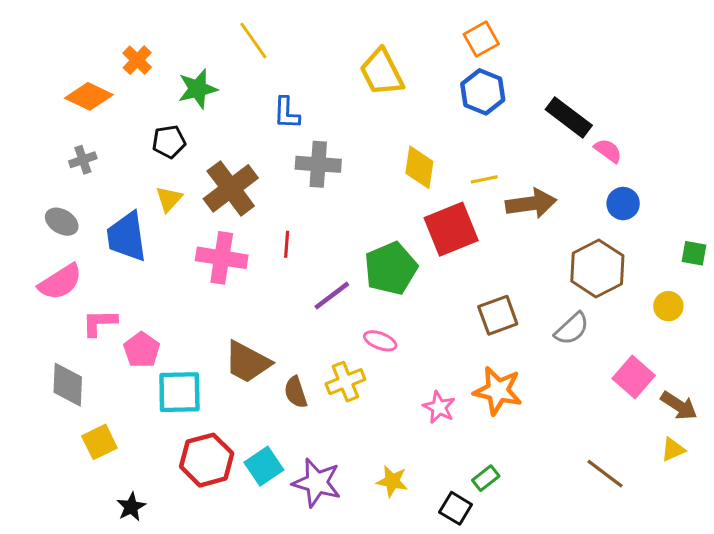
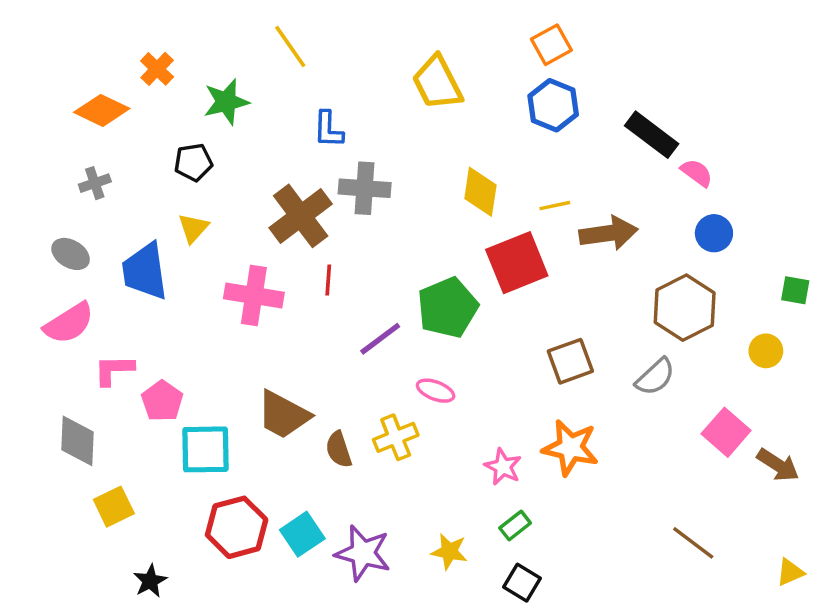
brown cross: (231, 188) -> (301, 216), moved
yellow triangle: (673, 449) -> (790, 572), moved
green rectangle: (486, 478) -> (515, 526), moved

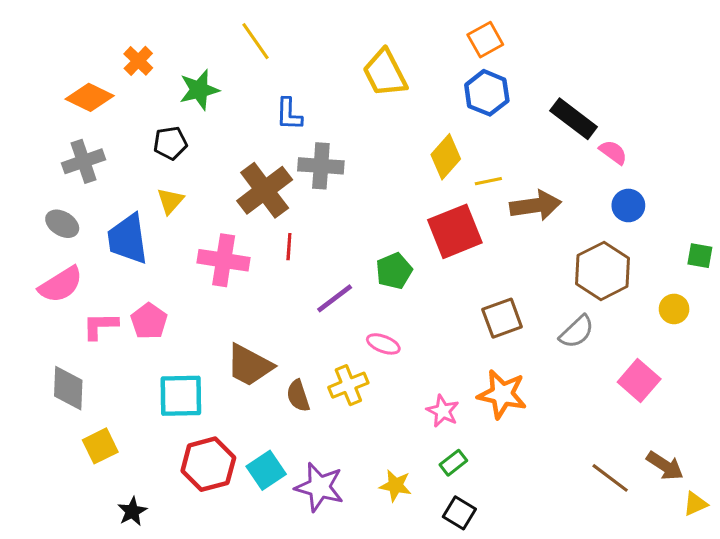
gray cross: (95, 183) -> (83, 161), size x1.5
yellow diamond: (480, 192) -> (446, 157), moved, turned 33
green pentagon: (448, 308) -> (394, 271), size x0.7
pink pentagon: (162, 401) -> (149, 321), moved
brown arrow: (778, 465) -> (665, 466), moved

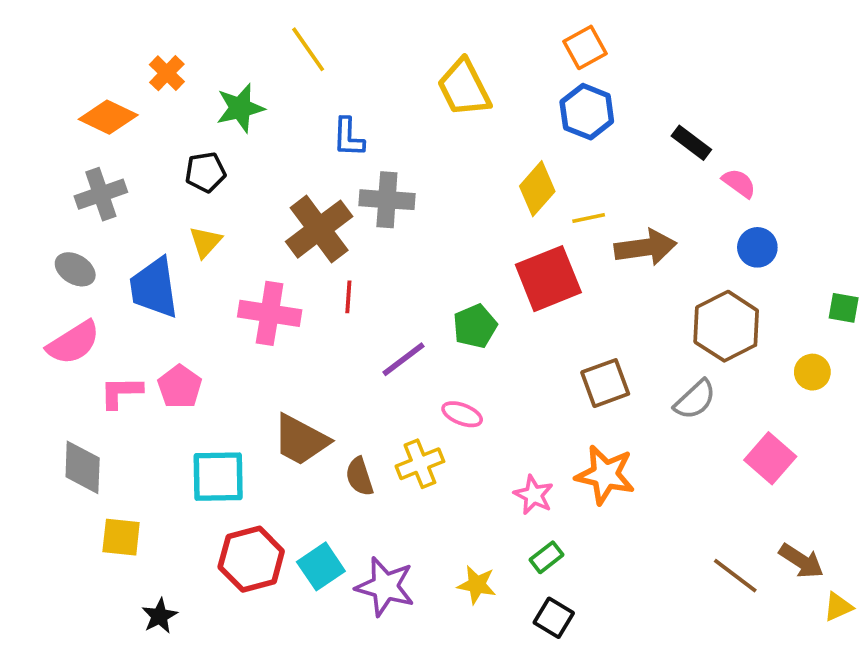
black rectangle: (574, 119) -> (691, 143), size x0.7
yellow square: (100, 446) -> (121, 537), turned 32

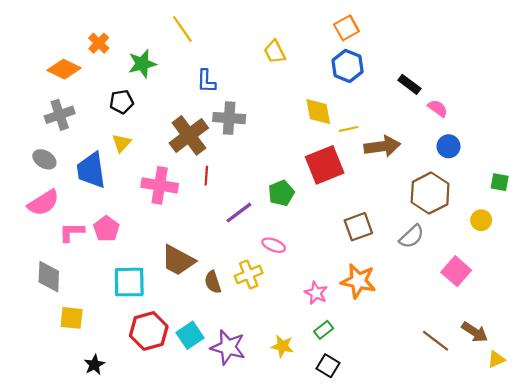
yellow trapezoid: (464, 88) -> (275, 52), size x0.7
yellow diamond: (537, 189) -> (318, 112), turned -52

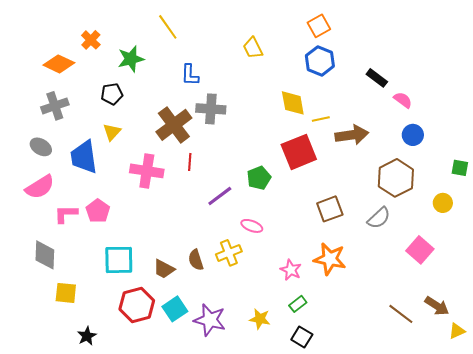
brown trapezoid: (178, 260) -> (164, 269), moved, size x0.7

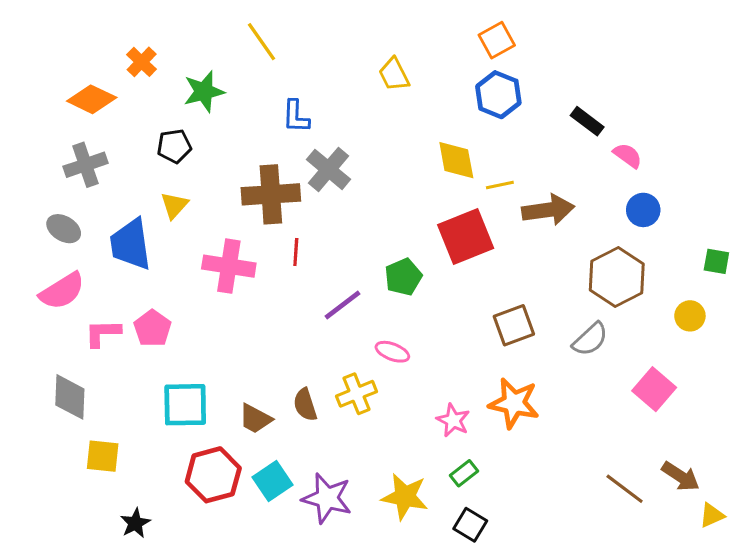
gray cross: (211, 109) -> (329, 169), turned 36
brown cross: (174, 125) -> (271, 194), turned 33
yellow star: (260, 319) -> (405, 497), size x1.4

